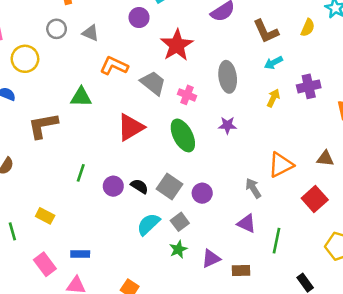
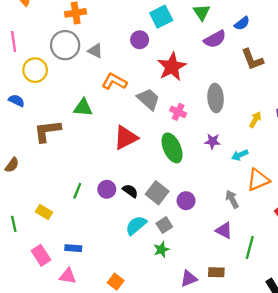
gray circle: (57, 29) -> (65, 45), size x1.6
cyan arrow: (274, 63) -> (240, 155), moved
green line: (81, 173) -> (77, 191), moved
purple triangle: (211, 259) -> (189, 279), moved

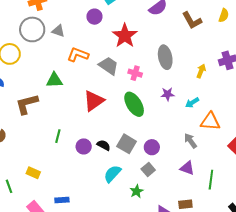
orange triangle: (258, 180) -> (210, 121), turned 35
green line: (77, 191) -> (58, 136), moved
gray square: (164, 225) -> (148, 169), moved

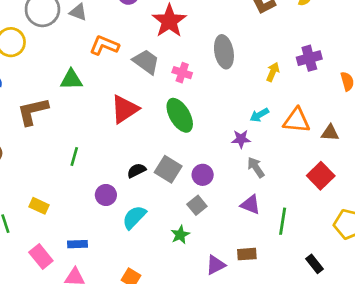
purple star: (168, 94) -> (241, 139), moved
orange triangle: (210, 121) -> (297, 120), moved
black semicircle: (104, 145) -> (137, 170), turned -56
purple circle: (84, 146) -> (106, 195), moved
cyan semicircle: (112, 174) -> (134, 217), moved

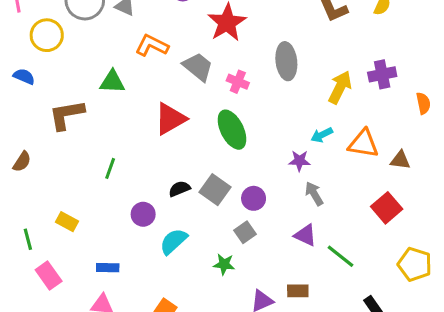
yellow arrow: (273, 72) -> (340, 87), size x1.5
green line: (283, 221) -> (341, 256), turned -64
green star: (180, 235) -> (224, 264), turned 30
pink rectangle: (41, 257) -> (49, 275), moved

